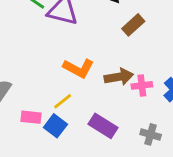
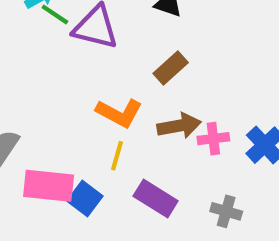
brown rectangle: (133, 25) -> (171, 68), moved
yellow line: (63, 101) -> (117, 156), moved, turned -36
pink rectangle: (31, 117) -> (49, 186), size x1.6

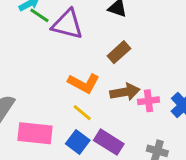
yellow line: (117, 156) -> (82, 113), turned -66
blue square: (85, 199) -> (78, 142), moved

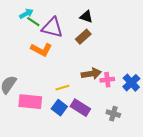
brown rectangle: (119, 52) -> (83, 37), moved
orange L-shape: (84, 83) -> (41, 50), moved
yellow line: (82, 113) -> (62, 88), turned -56

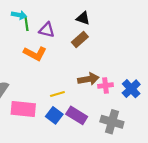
cyan arrow: (26, 14) -> (19, 15), turned 40
green line: (33, 22) -> (26, 24), turned 48
purple triangle: (52, 28) -> (47, 30), size x0.7
gray cross: (113, 114) -> (112, 122), size x1.5

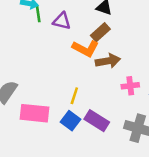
orange L-shape: (35, 53) -> (85, 48), moved
brown arrow: (88, 79) -> (108, 61), moved
yellow line: (57, 94) -> (74, 96), turned -56

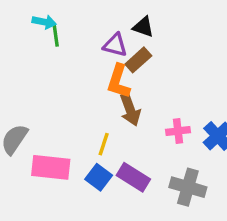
purple triangle: (62, 21) -> (115, 45), moved
orange L-shape: (85, 48) -> (119, 81), turned 80
brown arrow: (108, 61) -> (130, 110), moved, turned 80

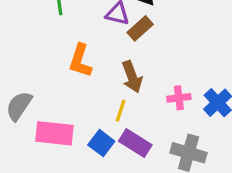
orange L-shape: (119, 81) -> (80, 61), moved
yellow line: (104, 144) -> (121, 111), moved

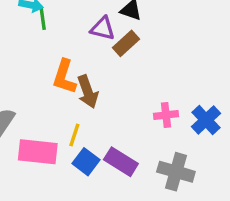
brown arrow: (132, 77) -> (88, 92), moved
yellow line: (121, 111) -> (74, 135), moved

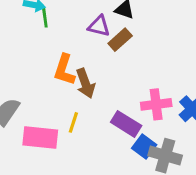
pink cross: (166, 115) -> (156, 104), size x1.4
blue square: (86, 162) -> (144, 147), moved
purple rectangle: (121, 162) -> (126, 124), moved

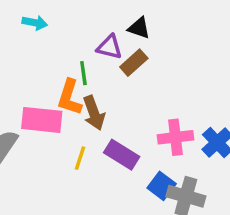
green line: (45, 17) -> (83, 73), moved
purple rectangle: (126, 124) -> (122, 155), moved
pink rectangle: (40, 137) -> (42, 120), moved

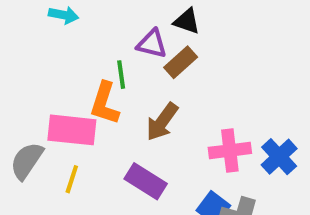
brown arrow: (94, 113) -> (162, 122), moved, turned 56
purple rectangle: (122, 155) -> (146, 181), moved
yellow line: (80, 158) -> (72, 179), moved

